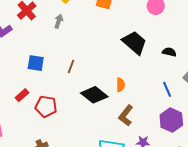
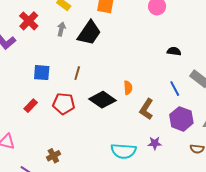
black trapezoid: (134, 43) -> (89, 33), moved, turned 88
red pentagon: (46, 106) -> (64, 104), moved
brown L-shape: (126, 115) -> (146, 109), moved

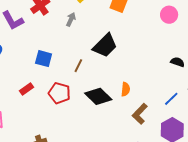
black trapezoid: (89, 33) -> (105, 46), moved
blue line: (175, 89) -> (171, 99), turned 63

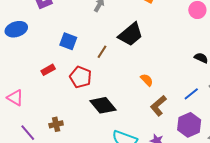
orange semicircle: (126, 89) -> (147, 80), turned -56
black diamond: (98, 96) -> (103, 105), moved

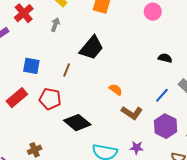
red rectangle: (48, 70) -> (17, 98), size x1.5
brown L-shape: (158, 106) -> (132, 113), turned -95

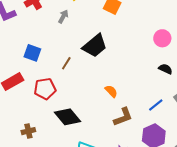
pink circle: (153, 12) -> (162, 38), moved
red pentagon: (50, 99) -> (45, 89), turned -30
brown L-shape: (132, 113) -> (123, 117), turned -65
brown cross: (35, 150) -> (28, 131), moved

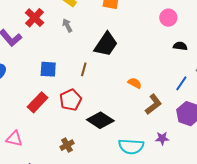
gray arrow: (63, 17) -> (67, 25), turned -40

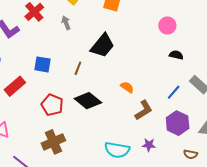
red pentagon: (71, 100) -> (52, 105), moved, turned -30
red rectangle: (38, 102) -> (15, 86), moved
black diamond: (100, 120) -> (88, 101), moved
brown cross: (67, 145) -> (53, 142), size x1.6

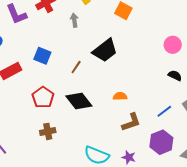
orange semicircle: (127, 87) -> (120, 96), turned -48
brown cross: (53, 142) -> (48, 131), moved, size x0.7

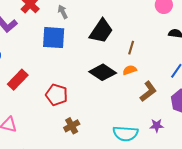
blue square: (42, 56) -> (54, 38), moved, size x1.4
brown line: (76, 67) -> (131, 48), moved
black diamond: (79, 101) -> (103, 72), moved

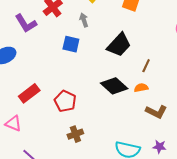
blue square: (54, 38) -> (71, 44), size x0.7
red rectangle: (18, 80) -> (29, 93), moved
brown L-shape: (148, 91) -> (156, 112), turned 55

